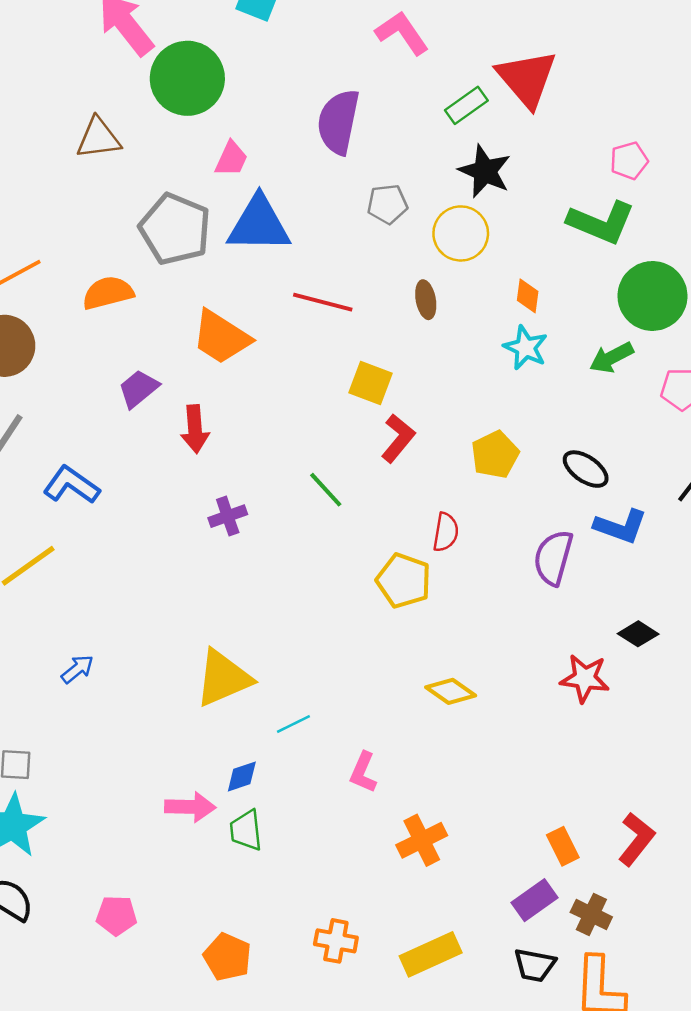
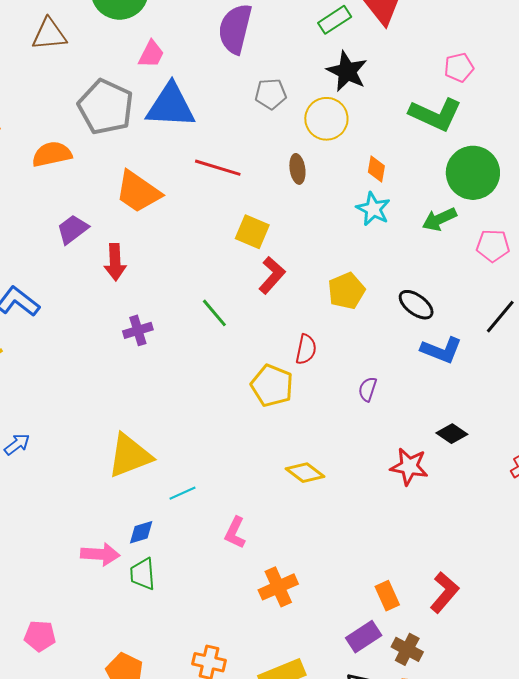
purple semicircle: (553, 558) -> (368, 389), moved, size x0.6

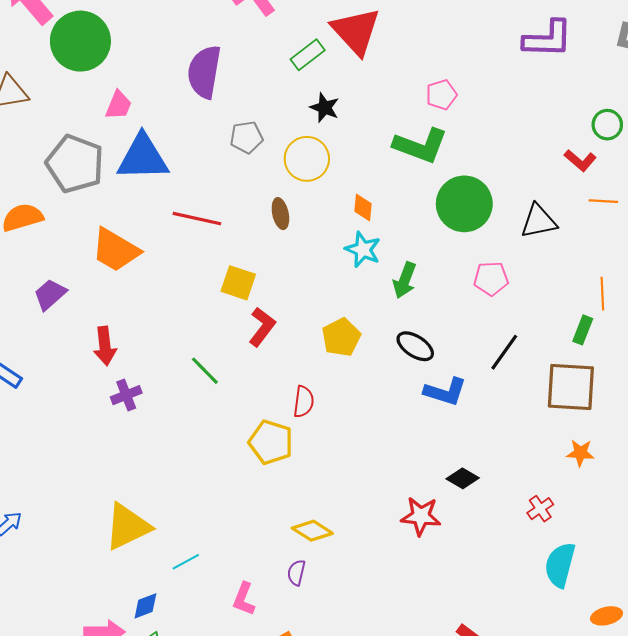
black star: (347, 71) -> (325, 108), size x0.7
green arrow: (439, 219) -> (405, 280), moved, turned -40
red arrow: (115, 262) -> (105, 346), moved
purple semicircle: (368, 389) -> (296, 573), moved

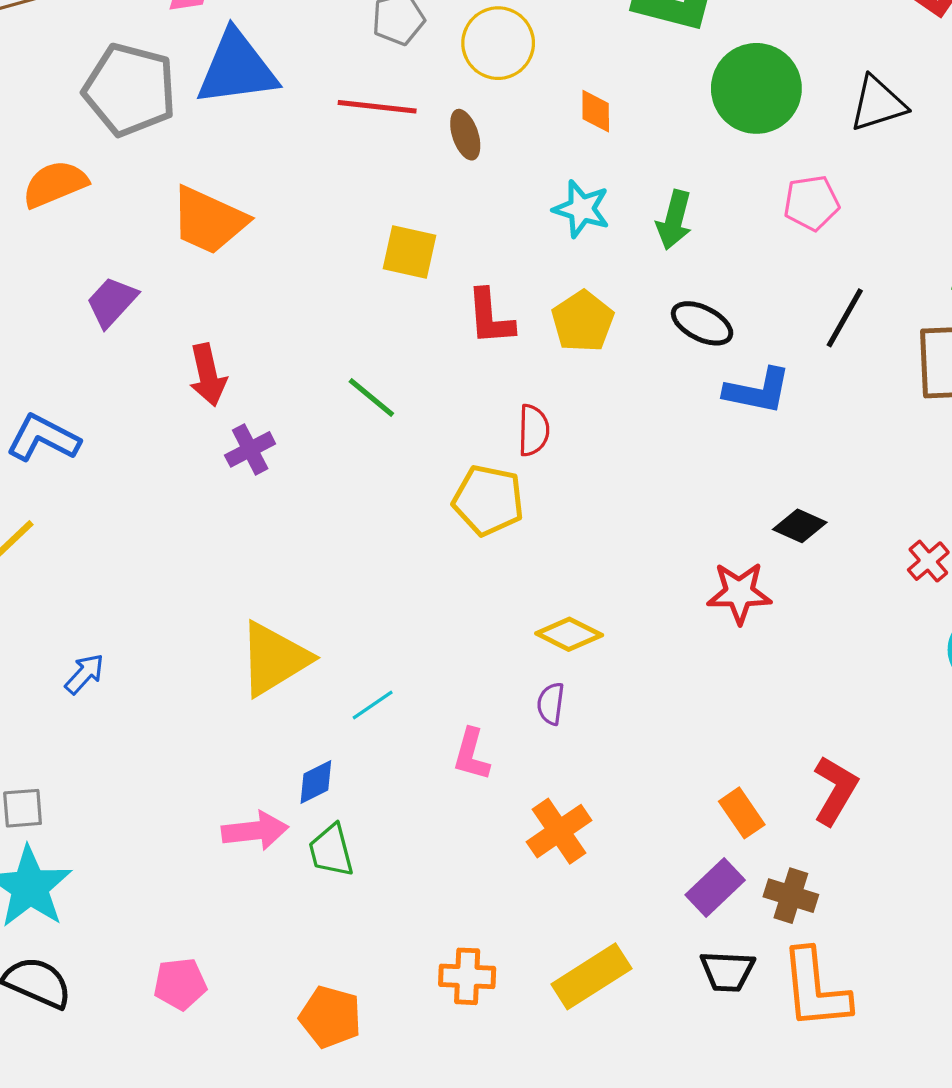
red line: (197, 219) -> (377, 107), moved
cyan star: (363, 250) -> (581, 209), moved
red L-shape: (262, 327) -> (490, 317), moved, turned 144

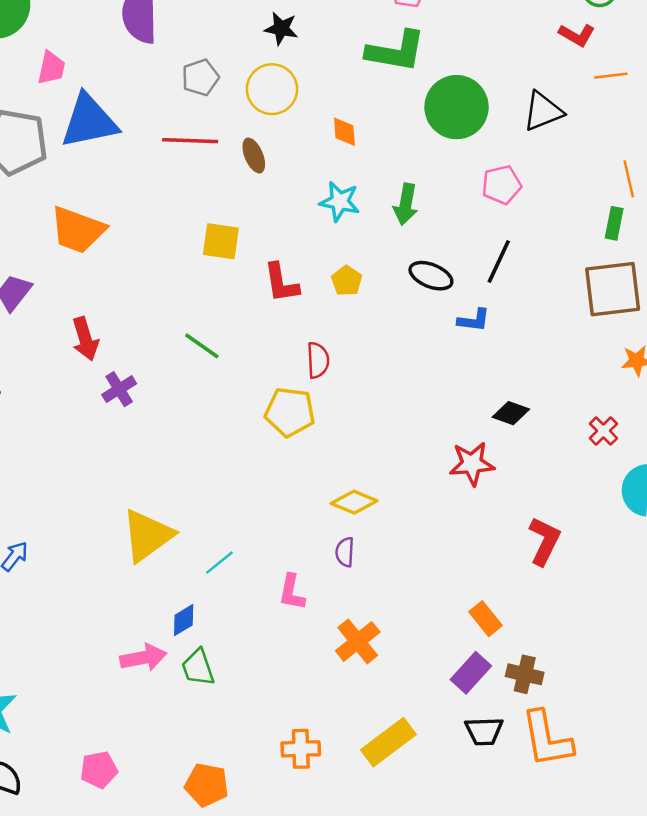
black line: (845, 318) -> (499, 262), moved
yellow pentagon: (583, 321) -> (347, 281), size x0.7
blue L-shape: (758, 391) -> (474, 320), size x0.7
red L-shape: (835, 790) -> (544, 541), moved

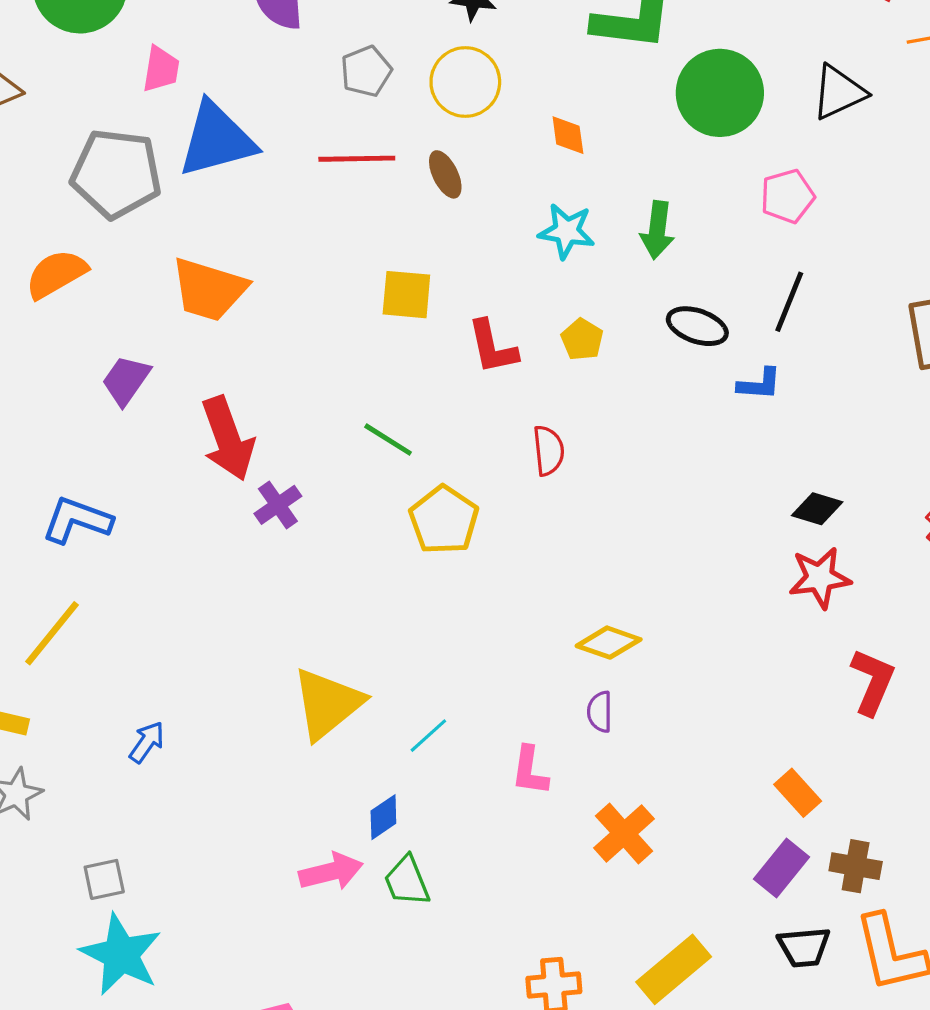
red arrow: (85, 339) -> (228, 439), size x1.4
yellow pentagon: (290, 412) -> (444, 520), moved, turned 30
red star: (472, 464) -> (820, 578), moved

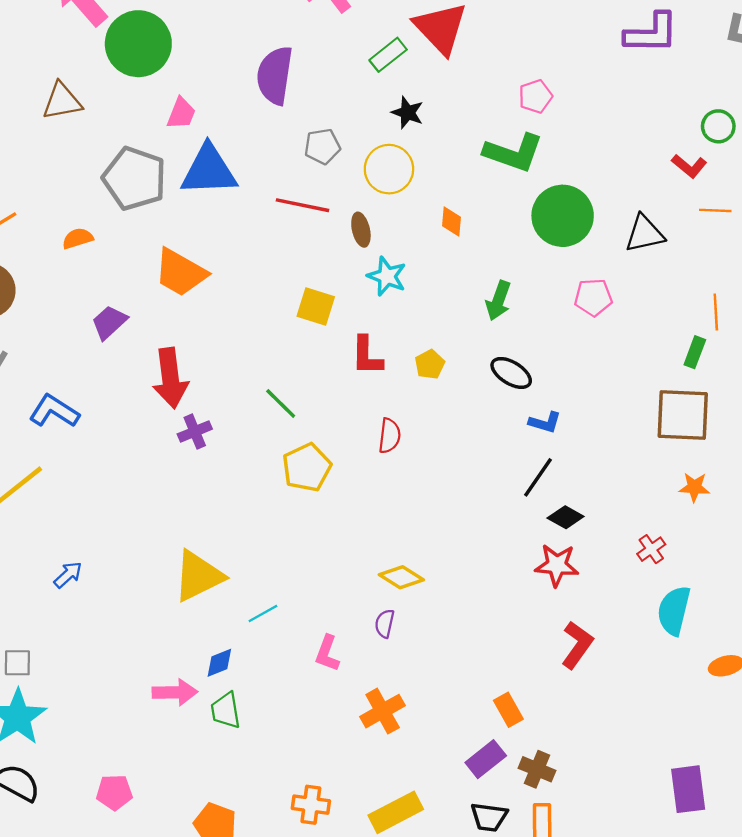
cyan star: (567, 231) -> (387, 276), moved
orange semicircle: (56, 274) -> (78, 238), size x0.7
black line: (789, 302) -> (538, 477), moved

